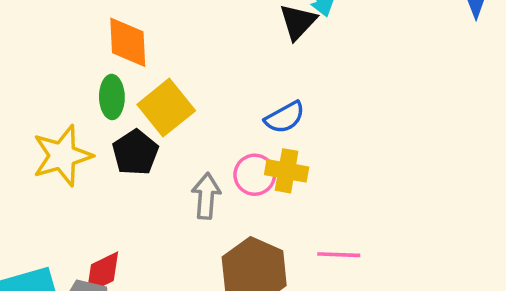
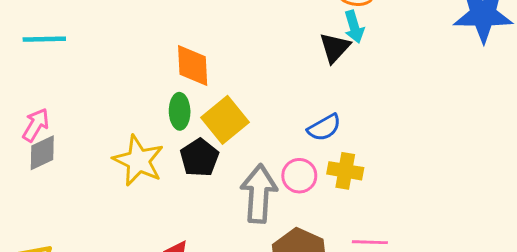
yellow star: (62, 156) -> (138, 161), turned -30
yellow cross: (287, 171) -> (345, 171), moved
gray arrow: (206, 196) -> (259, 194), size x1.5

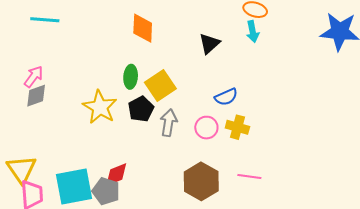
black triangle: (335, 48) -> (209, 44), moved
orange diamond: (193, 66) -> (143, 28), moved
gray arrow: (259, 194) -> (169, 123), moved, size x0.7

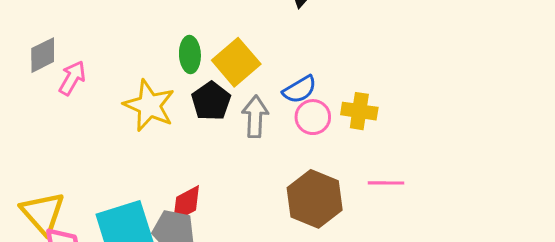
pink arrow: (34, 77) -> (72, 78), moved
gray diamond: (36, 96) -> (43, 55), moved
blue semicircle: (226, 97) -> (300, 90), moved

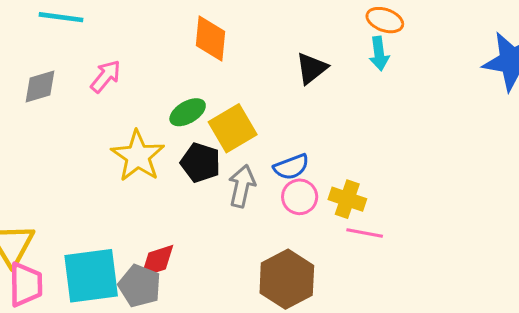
green ellipse: (190, 55) -> (188, 112), turned 52
pink arrow: (72, 78) -> (106, 76), moved
black pentagon: (211, 101) -> (201, 163), turned -30
pink line: (386, 183) -> (365, 233), moved

